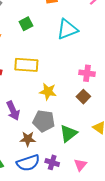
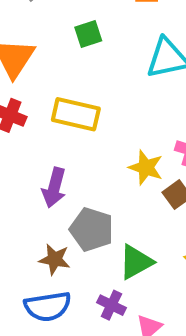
yellow star: (48, 92) -> (146, 167), moved
purple arrow: (13, 111) -> (54, 188), moved, turned 30
purple cross: (52, 162) -> (111, 305), moved

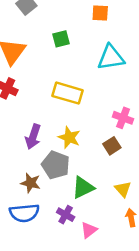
yellow rectangle: (76, 114) -> (68, 93), moved
yellow star: (146, 167) -> (69, 137), moved

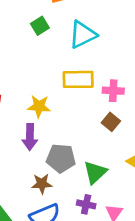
green square: (61, 39) -> (40, 26), moved
yellow rectangle: (68, 93) -> (78, 79), moved
yellow star: (69, 137) -> (39, 106), moved

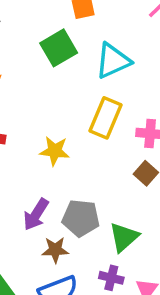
green square: (40, 26) -> (59, 48), size x1.5
yellow rectangle: (78, 79) -> (106, 118), turned -68
purple arrow: (30, 137) -> (36, 214), moved, turned 30

